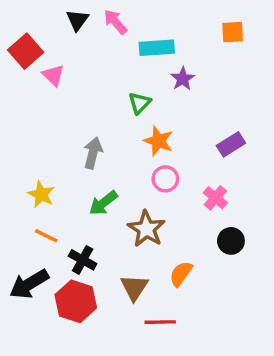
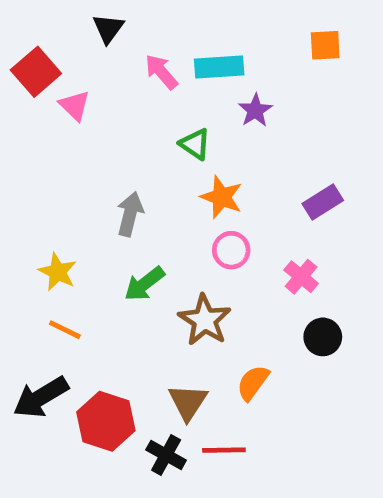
pink arrow: (115, 22) -> (161, 72), moved
green triangle: (140, 103) -> (195, 144), turned -40
black cross: (83, 260) -> (166, 455), moved

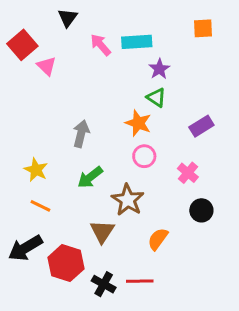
green triangle: (195, 144) -> (156, 98), moved
brown triangle: (188, 402) -> (102, 231), moved

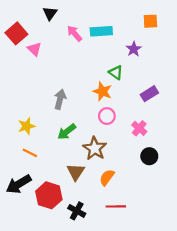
purple star: (159, 69) -> (134, 49), moved
yellow star: (36, 170) -> (27, 126), turned 30
orange semicircle: (158, 239) -> (107, 177), moved
red line: (140, 281) -> (116, 206), moved

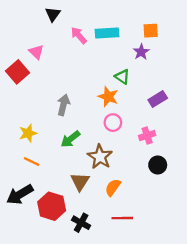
orange square: (150, 21) -> (151, 31), moved
red square: (16, 33) -> (17, 72), moved
pink cross: (139, 128) -> (147, 136), turned 32

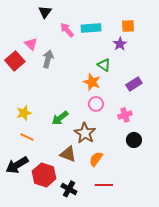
gray arrow: (63, 105) -> (48, 59), moved
brown triangle: (80, 181) -> (68, 154), turned -42

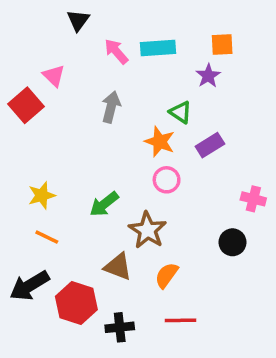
gray arrow: (48, 59) -> (111, 107), moved
purple rectangle: (134, 84) -> (210, 145), moved
pink cross: (125, 115) -> (253, 199), moved, turned 32
black cross: (69, 189) -> (120, 327), turned -35

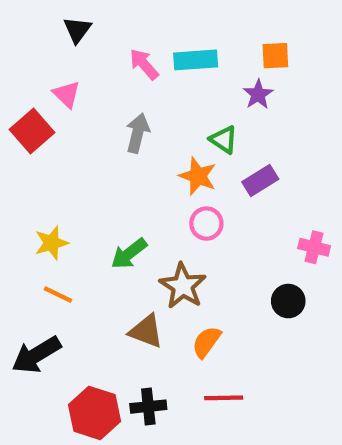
black triangle: (78, 20) -> (77, 30), moved
red hexagon: (76, 303) -> (94, 413), moved

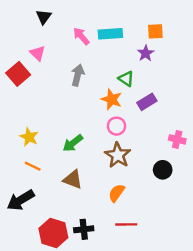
yellow star: (51, 243) -> (29, 137), turned -30
brown star: (183, 286) -> (118, 155), moved
brown triangle: (146, 331) -> (73, 180), moved

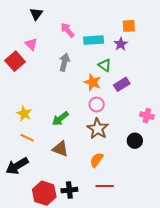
cyan rectangle: (110, 34) -> (94, 40), moved

